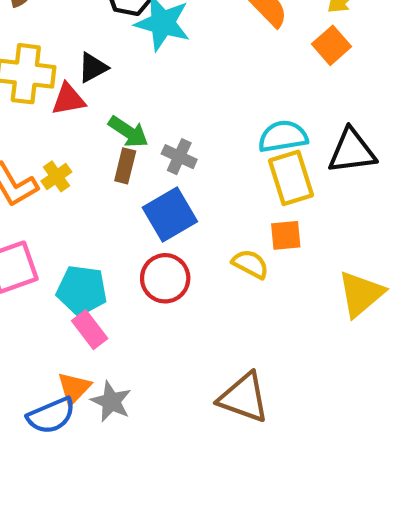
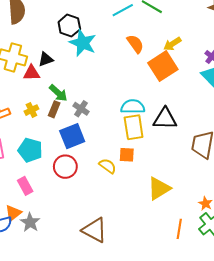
orange square: (331, 45) -> (163, 66), size x1.6
yellow cross: (56, 176) -> (31, 110), moved
cyan pentagon: (82, 290) -> (30, 150), moved

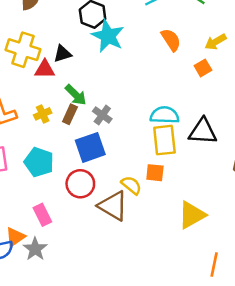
orange square: (163, 66) -> (203, 68), size x0.5
pink rectangle: (25, 186) -> (42, 215), moved
brown triangle: (95, 230) -> (113, 206), moved

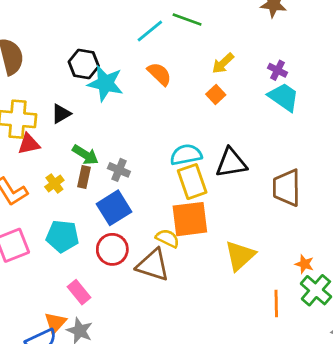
orange semicircle: (171, 40) -> (159, 74), moved
red triangle: (45, 69) -> (29, 144), moved
orange square: (155, 173) -> (190, 219), size x1.8

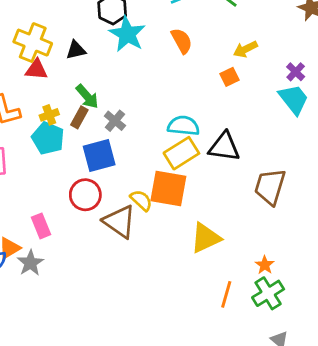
yellow rectangle: (192, 182) -> (181, 153), turned 60
cyan pentagon: (62, 236) -> (48, 138), moved

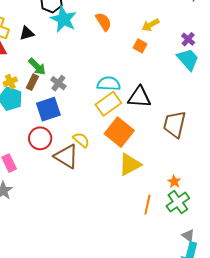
orange square: (229, 77) -> (140, 46), turned -32
orange square: (168, 188) -> (119, 132), moved, turned 32

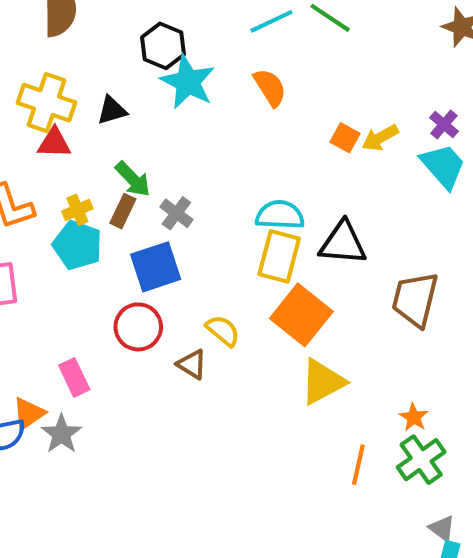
yellow arrow: (150, 25) -> (380, 138), moved
yellow rectangle: (108, 104) -> (279, 256), turned -40
brown triangle: (66, 156) -> (192, 364), size x0.6

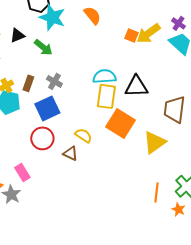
yellow arrow: (380, 138) -> (148, 33), size x1.4
green arrow: (133, 179) -> (43, 47), moved
pink rectangle: (74, 377) -> (22, 172), moved
yellow triangle: (323, 382) -> (154, 142), moved
orange star: (414, 417) -> (178, 209), moved

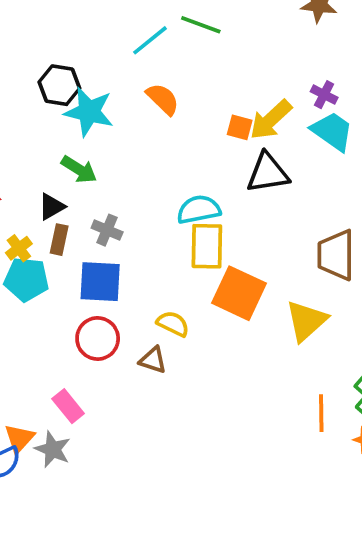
black triangle: (17, 35) -> (51, 207), moved
black triangle: (136, 86) -> (268, 173), moved
blue square: (47, 108) -> (100, 282), turned 35

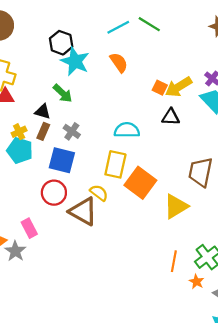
black triangle: (268, 173) -> (171, 117), size x0.7
black triangle: (51, 207) -> (43, 112), turned 35
yellow rectangle: (207, 246) -> (115, 164), moved
brown triangle: (153, 360) -> (83, 211), size x1.8

